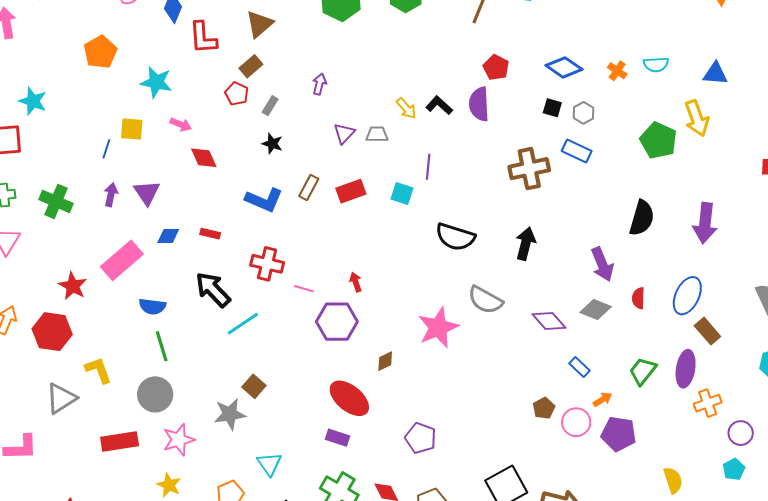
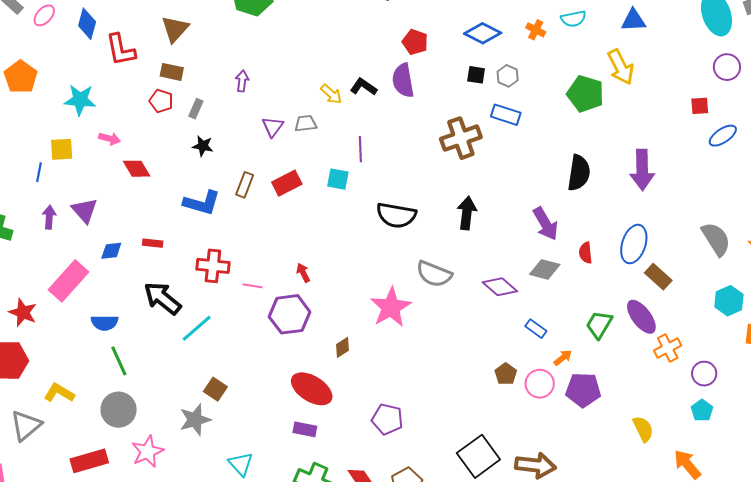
brown rectangle: (251, 66) -> (172, 72), turned 60
purple ellipse: (686, 369) -> (641, 317), turned -39
yellow L-shape: (98, 370) -> (59, 393), turned -32

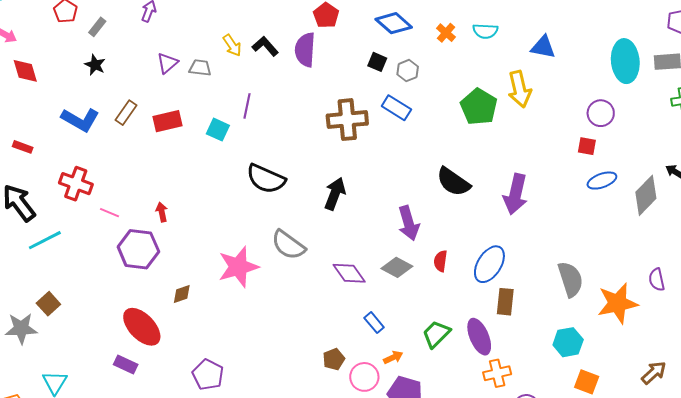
purple circle: (727, 67) -> (601, 113), moved
black semicircle: (579, 173) -> (453, 182), turned 102
brown rectangle: (658, 277) -> (505, 302), turned 40

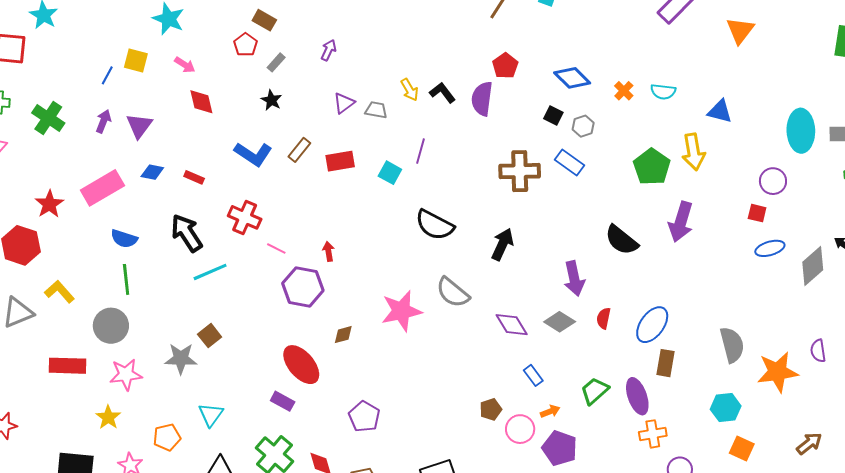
purple arrow: (515, 194) -> (681, 222), moved

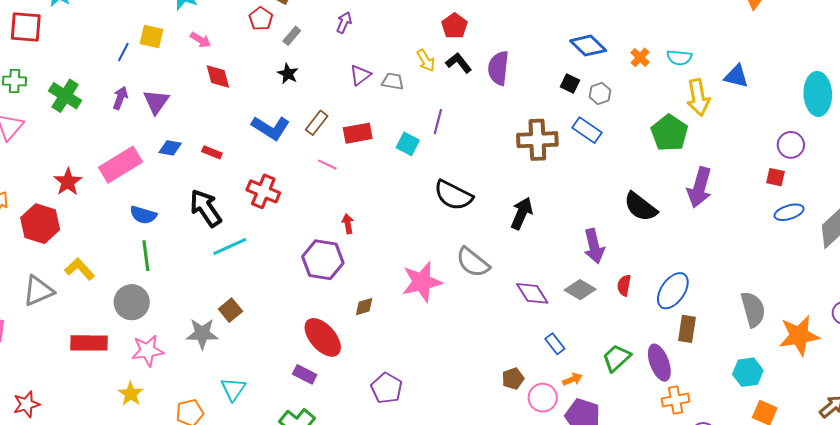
red pentagon: (505, 66) -> (455, 26), moved
yellow arrow: (693, 152) -> (698, 97), moved
pink line: (276, 249) -> (327, 165), moved

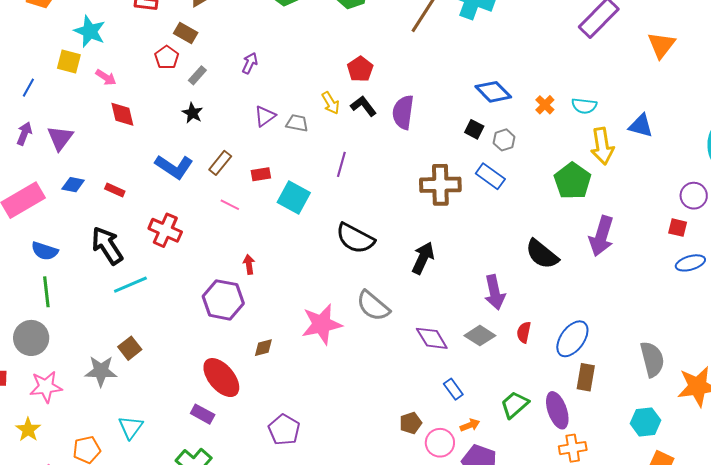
yellow square: (152, 37) -> (69, 61), moved
red rectangle: (358, 133) -> (261, 174), size x0.7
cyan square: (408, 144) -> (294, 197), moved, size x1.4

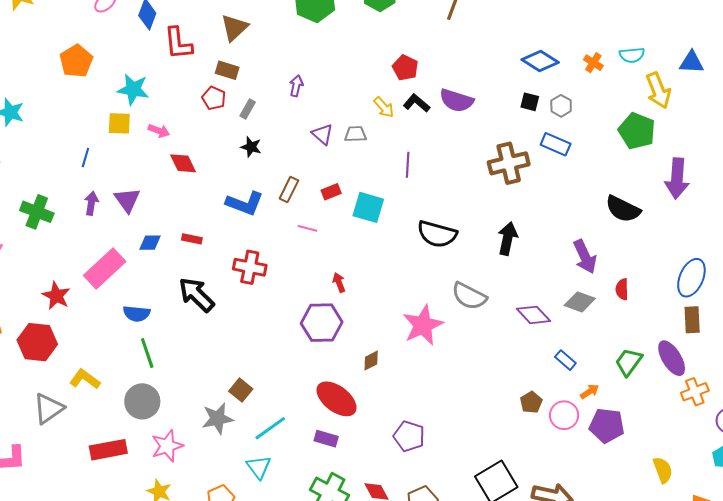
purple semicircle: (403, 112) -> (457, 101), turned -68
purple triangle: (265, 116) -> (322, 134), turned -30
cyan line: (130, 285) -> (270, 428), moved
blue ellipse: (572, 339) -> (691, 278), moved

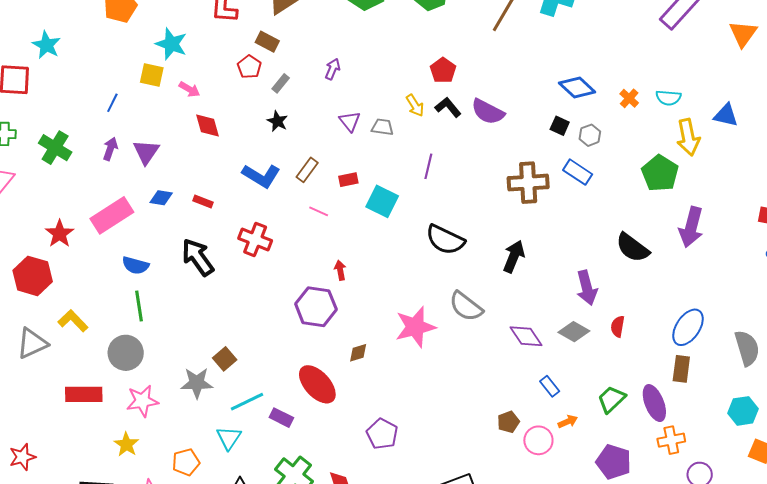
purple pentagon: (607, 425) -> (614, 462), moved
purple rectangle: (326, 439) -> (281, 418), moved

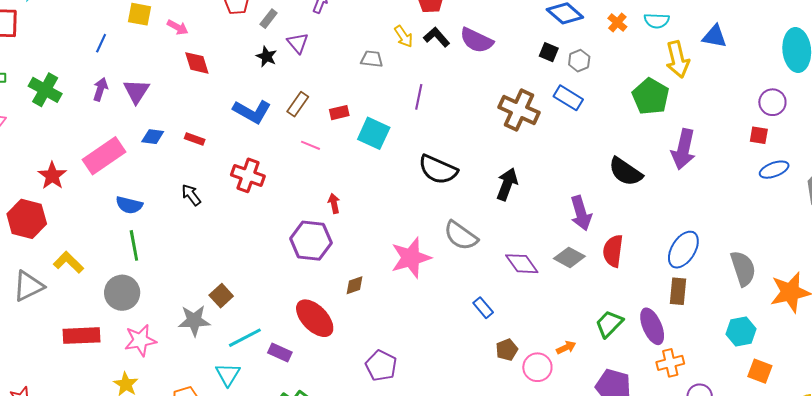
purple triangle: (350, 121) -> (298, 43), moved
brown cross: (528, 183) -> (519, 110), turned 30
black arrow: (198, 257) -> (191, 195), size x0.6
red semicircle: (618, 326) -> (613, 251), size x1.5
blue rectangle: (550, 386) -> (483, 308), moved

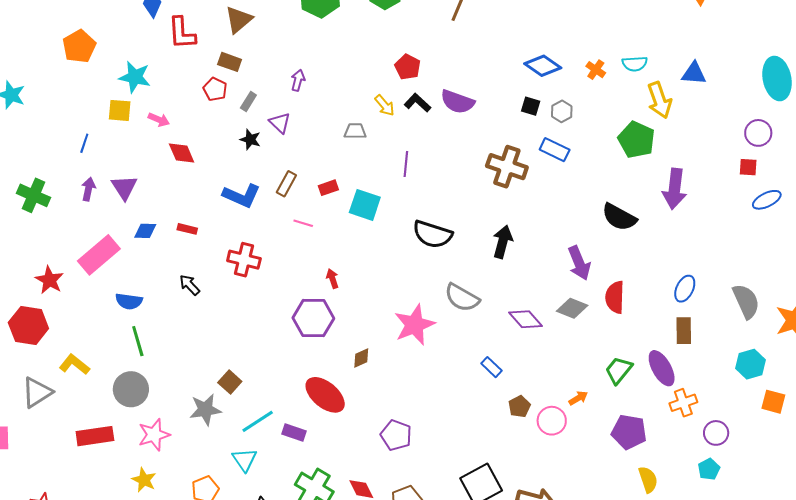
blue ellipse: (683, 250) -> (685, 289), size x0.7

